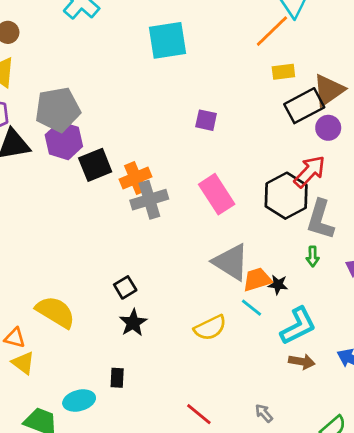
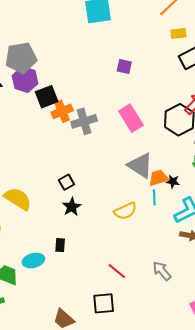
orange cross: (136, 178) -> (62, 111), moved
cyan line: (251, 308) -> (154, 197), turned 49
gray arrow: (264, 413) -> (162, 271), size x1.5

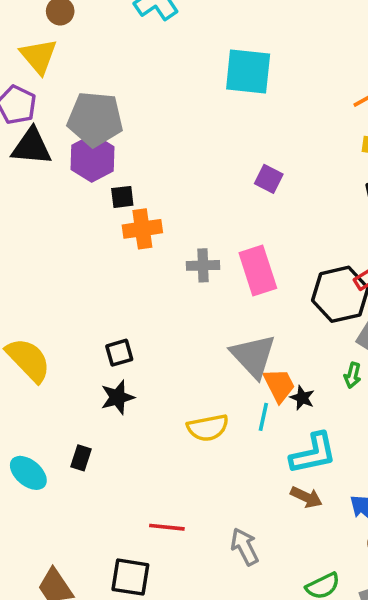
black square: (47, 97) -> (122, 197), size x0.6
gray cross: (84, 121) -> (203, 265), moved, size x0.7
orange trapezoid: (158, 178) -> (279, 385), turned 65
cyan ellipse: (33, 261) -> (28, 473), turned 40
red line: (117, 271) -> (167, 527), turned -48

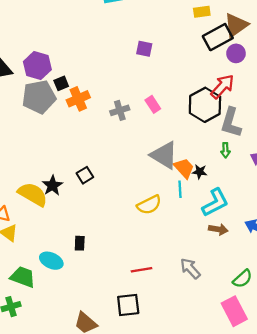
gray pentagon: (95, 119) -> (39, 97), moved
pink rectangle: (258, 270) -> (153, 104), size x0.6
black star: (117, 397) -> (52, 186), moved

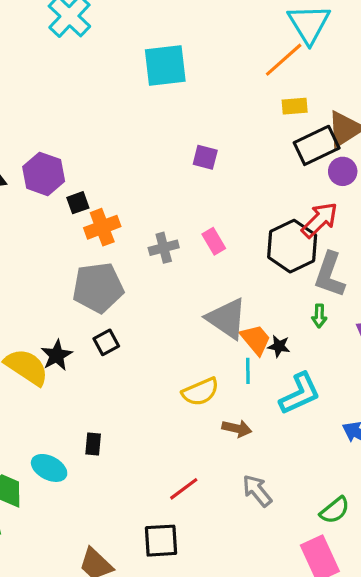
gray pentagon: (39, 97) -> (98, 288), moved
brown arrow: (218, 229) -> (237, 429), moved
red line: (141, 270) -> (184, 489), turned -30

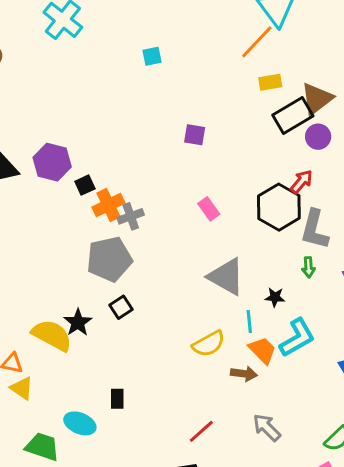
cyan square: (165, 65) -> (152, 56), size x0.5
red arrow: (320, 220) -> (301, 182), size x0.7
gray cross: (164, 248) -> (131, 216), moved
orange trapezoid: (256, 340) -> (262, 350), moved

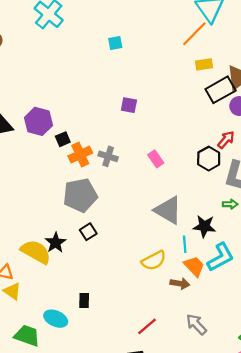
purple square: (195, 135) -> (129, 105), moved
black hexagon: (279, 207) -> (209, 159), size x0.7
gray cross: (131, 216) -> (108, 156), moved, turned 36
green arrow: (308, 267) -> (230, 204), turned -88
black star: (275, 297) -> (204, 226), size x1.5

